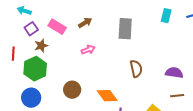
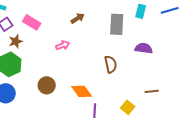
brown arrow: (85, 23) -> (78, 18), moved
gray rectangle: (125, 29) -> (117, 24), moved
purple semicircle: (174, 73) -> (144, 48), moved

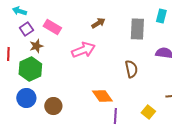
pink arrow: (63, 45) -> (83, 50), size x1.6
brown circle: (47, 85) -> (53, 106), moved

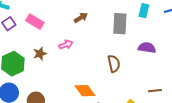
brown star: (36, 46) -> (40, 54), moved
pink arrow: (83, 50) -> (66, 45), size x0.6

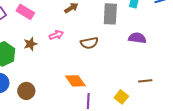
brown semicircle: (114, 64) -> (89, 43), moved, turned 90

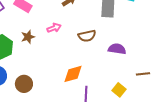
purple semicircle: (137, 38) -> (117, 49), moved
orange diamond: (75, 81) -> (73, 74), turned -70

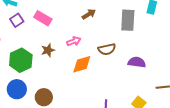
orange diamond: (73, 74) -> (82, 64), moved

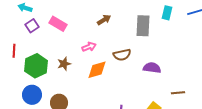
brown star: (48, 50) -> (64, 64), moved

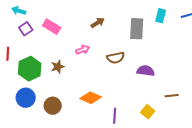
orange diamond: (97, 70) -> (91, 98), moved, turned 40

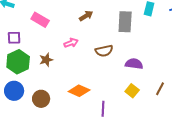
purple square: (26, 29) -> (14, 38), moved, turned 32
brown line: (172, 96) -> (160, 89), turned -56
yellow square: (148, 112) -> (132, 91), moved

